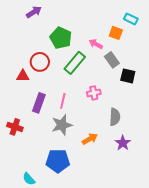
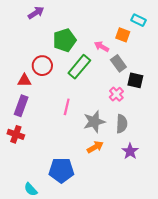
green pentagon: (61, 38) -> (65, 40), turned 30
pink cross: (94, 93) -> (116, 94), moved, turned -32
purple rectangle: (39, 103) -> (21, 106), moved
gray star: (62, 125) -> (94, 122), moved

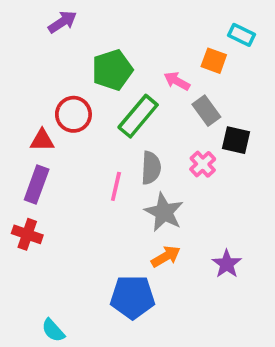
gray star: (94, 122) -> (164, 212), turned -30
gray semicircle: (122, 124) -> (151, 168), moved
blue pentagon: (61, 170) -> (133, 297), moved

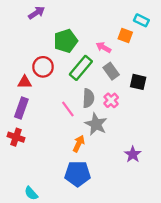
gray rectangle: (206, 111) -> (111, 71), moved
pink cross: (203, 164) -> (111, 100), moved
pink line: (116, 186) -> (68, 109), turned -49
orange arrow: (166, 256) -> (79, 144), moved, turned -35

